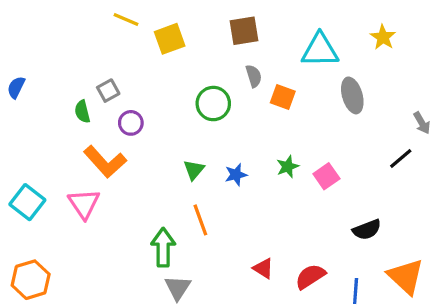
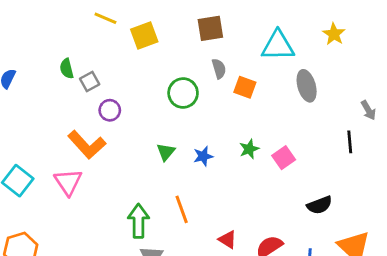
green semicircle: (82, 112) -> (67, 69), moved
black line: (401, 158) -> (350, 142), turned -55
orange line: (200, 220) -> (182, 209), moved

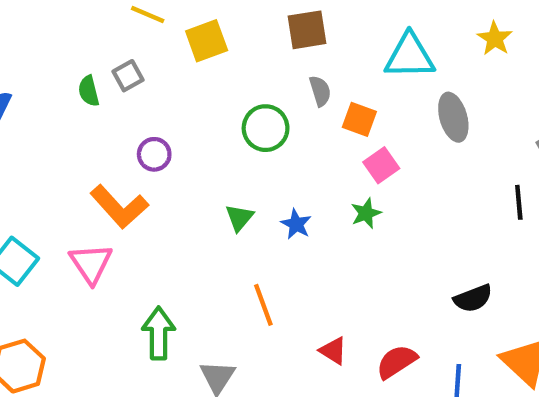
gray square: (90, 82) -> (128, 76), moved
blue star: (203, 156) -> (296, 224), turned -30
pink square: (284, 158) -> (381, 165), moved
green arrow: (138, 221) -> (159, 333), moved

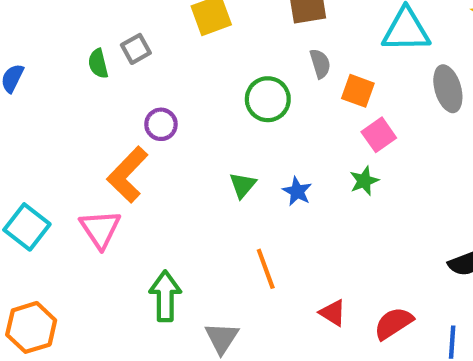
orange L-shape: (119, 207) -> (127, 175), turned 86

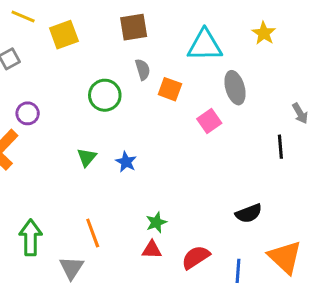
pink square: (379, 135) -> (209, 121), moved
green star: (364, 181) -> (156, 222), moved
orange line: (266, 269) -> (93, 233), moved
red triangle: (333, 313) -> (152, 250), turned -30

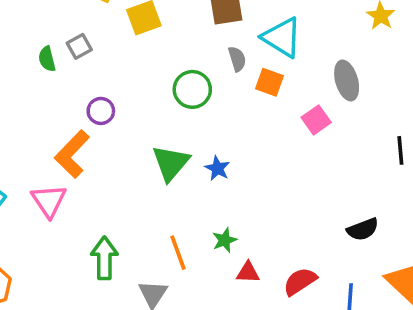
cyan triangle: (205, 45) -> (282, 37), moved, turned 33
green triangle: (87, 157) -> (171, 163), size x1.6
green star: (156, 222) -> (225, 240), moved

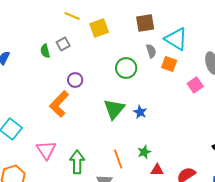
pink triangle: (49, 201) -> (46, 150), moved

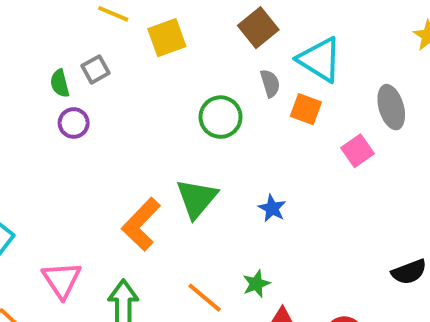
brown square: (145, 23) -> (258, 28), turned -30
purple circle: (75, 80) -> (74, 123), moved
orange L-shape: (59, 104) -> (141, 224), moved
blue star: (140, 112) -> (272, 208), moved
orange line: (118, 159) -> (205, 298), turned -30

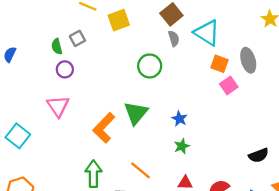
gray semicircle: (270, 83) -> (174, 38), moved
orange square: (306, 109) -> (220, 64), moved
pink triangle: (62, 280) -> (58, 106), moved
green star: (256, 284) -> (182, 146), moved

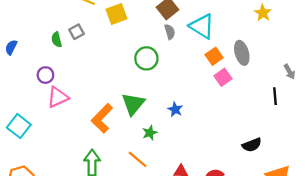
orange square: (220, 64) -> (214, 56), turned 35
purple circle: (65, 69) -> (45, 75), moved
pink triangle: (58, 106) -> (58, 97), turned 40
green star: (182, 146) -> (150, 133), moved

